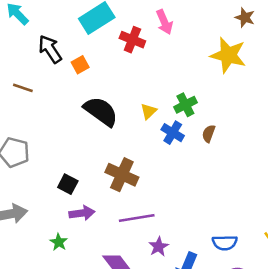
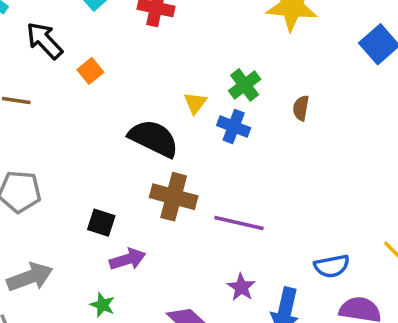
orange square: (80, 65) -> (90, 71), moved
black semicircle: (101, 111) -> (154, 138), moved
brown semicircle: (209, 134) -> (301, 108), moved
purple line: (137, 218) -> (239, 223), moved, turned 32

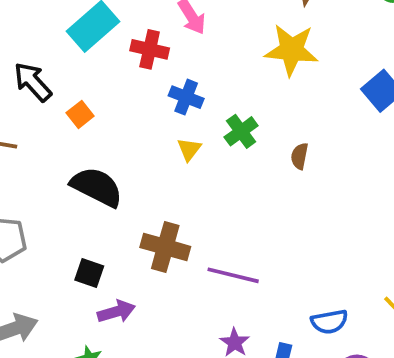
blue cross: (234, 127) -> (186, 97), moved
black semicircle: (154, 138) -> (97, 187), moved

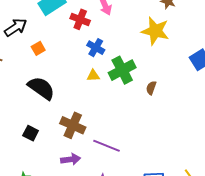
black arrow: (33, 82) -> (16, 27), turned 90
green cross: (241, 131) -> (122, 70), size x1.5
yellow triangle: (189, 149) -> (93, 76), turned 40
purple arrow: (116, 312) -> (71, 159), moved

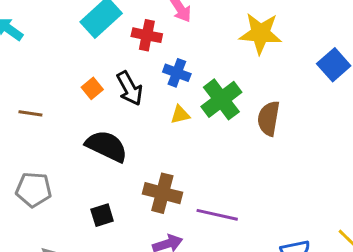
black arrow: (16, 27) -> (130, 88), moved, turned 105
brown semicircle: (151, 88) -> (269, 118), size x1.6
black square: (31, 133) -> (102, 215), turned -35

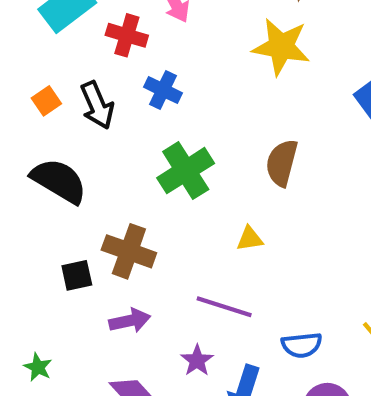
green cross: (221, 99) -> (186, 171), moved
yellow triangle: (180, 115) -> (250, 239), moved
black square: (102, 215) -> (77, 275), moved
purple line: (217, 215) -> (224, 307), moved

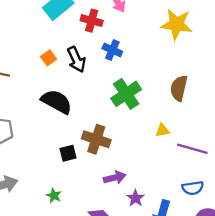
purple line: (224, 307) -> (192, 149), moved
purple arrow: (130, 321) -> (115, 178), moved
green star: (38, 367) -> (54, 196), moved

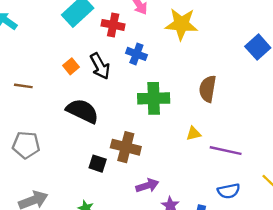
yellow star: (177, 24) -> (181, 24), moved
green cross: (126, 94) -> (154, 98), turned 36
black square: (68, 153) -> (98, 164), turned 36

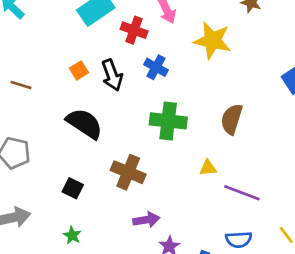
black square: (98, 164) -> (73, 188), moved

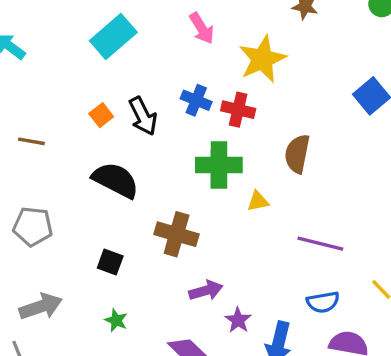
red cross: (134, 30) -> (238, 110), moved
yellow star: (212, 40) -> (262, 59), turned -30
yellow triangle: (208, 168) -> (258, 201), moved

